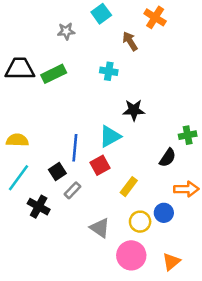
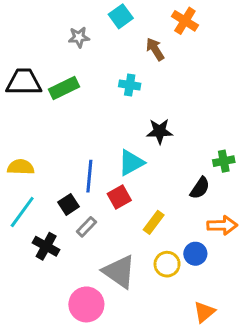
gray triangle: (100, 228) -> (119, 272), size x1.4
pink circle: (131, 255) -> (86, 304), moved

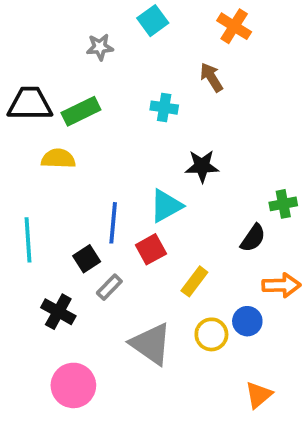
brown arrow: (155, 49) -> (211, 77), moved
yellow semicircle: (21, 167) -> (58, 159), moved
cyan line: (22, 212) -> (28, 240), moved, turned -40
pink circle: (86, 304) -> (73, 385), moved

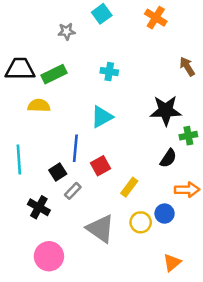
brown arrow: (211, 77) -> (187, 67), moved
black star: (202, 166) -> (166, 111), moved, size x1.4
cyan triangle: (166, 206) -> (102, 117), moved

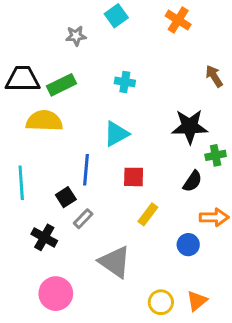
yellow semicircle: (39, 106) -> (44, 121), size x1.4
red square: (100, 166) -> (134, 177), moved, turned 30
yellow circle: (141, 222) -> (161, 302), moved

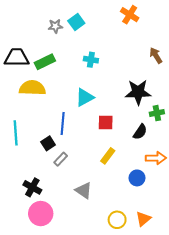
cyan square: (116, 16) -> (76, 22), moved
red square: (134, 177) -> (106, 122), moved
black cross: (44, 237) -> (32, 187), moved
gray triangle: (115, 262) -> (84, 190), size x0.7

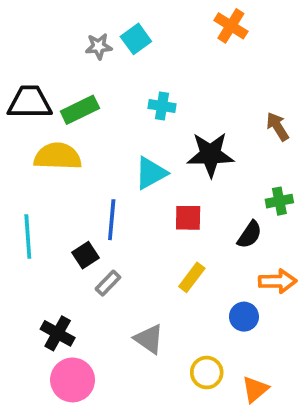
brown arrow: (156, 55) -> (278, 127), moved
black star: (138, 92) -> (210, 154), moved
yellow circle: (117, 220) -> (207, 373), moved

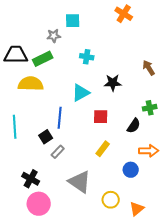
cyan square: (136, 39) -> (73, 21), turned 35
gray star: (99, 46) -> (54, 36), moved
black star: (210, 154) -> (113, 83), size x0.7
gray triangle: (149, 339) -> (80, 182), size x1.4

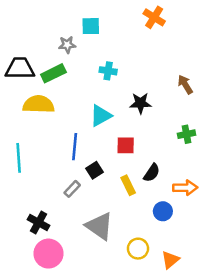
black semicircle: (134, 126) -> (152, 173), moved
black square: (46, 137) -> (94, 170), moved
yellow rectangle: (103, 149) -> (128, 185), turned -63

